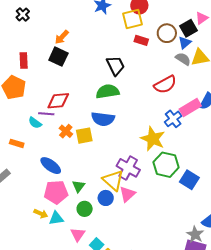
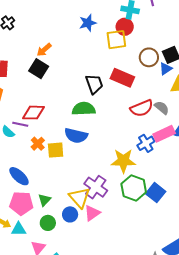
red rectangle: (141, 40) -> (122, 78), moved, size x1.6
gray semicircle: (183, 59) -> (162, 108), moved
yellow star: (153, 139) -> (123, 161), turned -30
blue square: (189, 180) -> (156, 193), moved

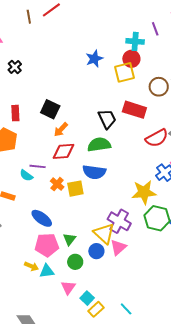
orange arrow: (44, 50) -> (61, 130), moved
red diamond: (34, 113) -> (64, 151), moved

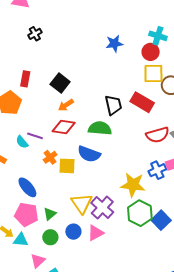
yellow square: (124, 72) -> (153, 74), moved
yellow triangle: (104, 233) -> (82, 203), moved

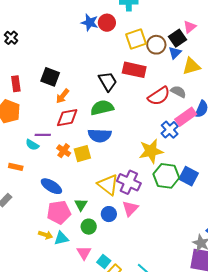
blue star: (114, 44) -> (90, 23), turned -30
red circle: (151, 52) -> (107, 23), moved

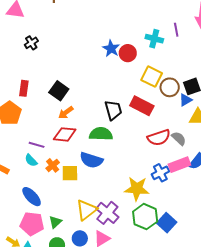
yellow square: (136, 39) -> (152, 77), turned 30
cyan semicircle: (32, 145) -> (31, 160), moved
yellow triangle: (108, 185) -> (87, 210), turned 30

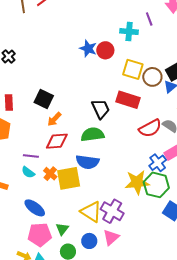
yellow square: (70, 173) -> (69, 178), size x1.4
yellow triangle: (87, 210) -> (91, 212), turned -40
green hexagon: (145, 217) -> (156, 185), moved

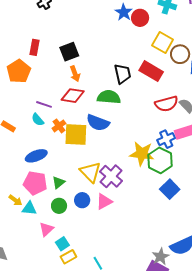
black square: (44, 99) -> (69, 52), turned 30
orange arrow: (54, 119) -> (75, 74), turned -77
blue ellipse: (35, 208) -> (36, 156), turned -70

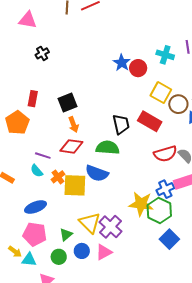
green triangle: (58, 182) -> (66, 235), moved

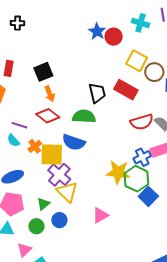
black cross: (42, 53) -> (17, 23), turned 32
red diamond: (71, 146) -> (48, 116), turned 30
purple cross: (110, 227) -> (59, 175), moved
blue square: (169, 239) -> (148, 196), moved
pink triangle: (104, 252) -> (100, 215), moved

